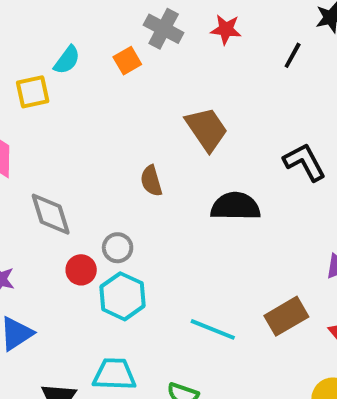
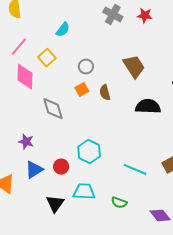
orange square: (127, 61) -> (82, 90), moved
yellow square: (33, 92) -> (47, 58), moved, turned -30
gray circle: (118, 248) -> (86, 67), moved
red circle: (81, 270) -> (61, 167), moved

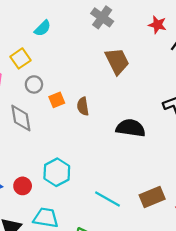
red star: (145, 15) -> (157, 25), moved
brown trapezoid: (134, 66) -> (117, 61), moved
gray circle: (86, 67) -> (34, 84), moved

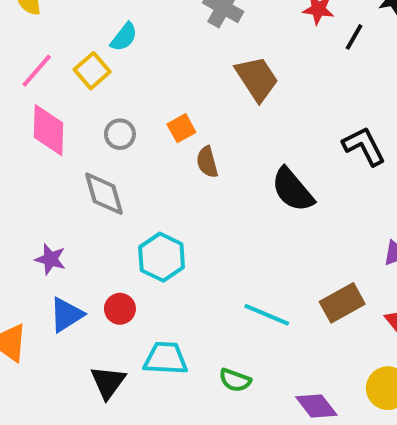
yellow square: (21, 58) -> (92, 71), moved
orange square: (57, 100) -> (181, 128), moved
black semicircle: (131, 128) -> (293, 190), turned -132
cyan hexagon: (57, 172) -> (162, 257), moved

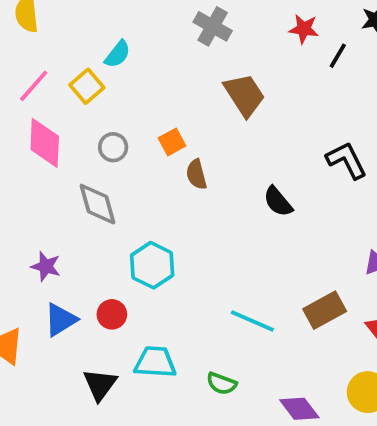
black semicircle: (293, 190) -> (278, 202), size x0.7

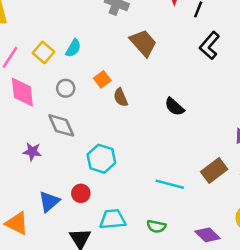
cyan semicircle: (118, 54) -> (73, 48), moved
black L-shape: (347, 160) -> (209, 46), moved, turned -104
purple star: (46, 266) -> (32, 152), moved

